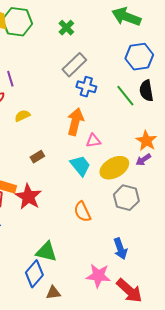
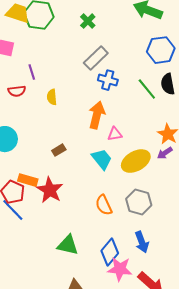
yellow semicircle: (22, 116) -> (52, 97), moved, turned -70
gray hexagon: (126, 198) -> (139, 202), moved
blue diamond: (34, 274) -> (110, 252), moved

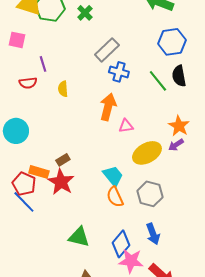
green cross: (88, 21) -> (85, 13), moved
brown rectangle: (59, 150) -> (63, 160), moved
cyan trapezoid: (102, 159) -> (113, 176), moved

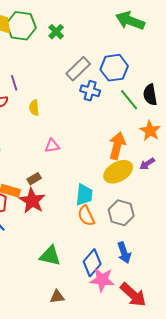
blue hexagon: (172, 42) -> (114, 68), moved
orange arrow: (108, 107) -> (117, 146), moved
pink triangle: (126, 126) -> (52, 146), moved
orange star: (179, 126) -> (150, 131), moved
cyan trapezoid: (113, 176) -> (84, 195), turned 45

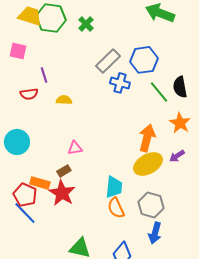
yellow semicircle: (34, 108) -> (64, 100), turned 98
pink triangle: (52, 146) -> (75, 148), moved
blue arrow: (124, 253) -> (155, 233), moved, turned 35

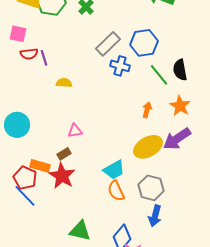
red semicircle: (29, 94) -> (29, 54), moved
orange arrow: (147, 138) -> (147, 110), moved, size x0.6
purple arrow: (177, 156) -> (177, 139), size x1.8
cyan trapezoid: (114, 187) -> (114, 170), turned 55

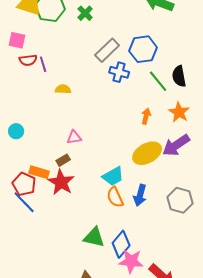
cyan circle: (17, 125) -> (16, 131), size x0.6
gray hexagon: (151, 188) -> (180, 200), moved
blue arrow: (155, 216) -> (140, 195), moved
green triangle: (80, 231) -> (94, 237), moved

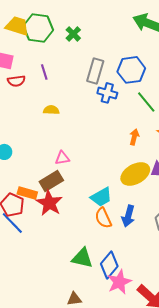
gray rectangle: (107, 50) -> (95, 71), turned -30
purple line: (43, 64) -> (44, 72), moved
brown rectangle: (63, 160) -> (51, 181), size x1.6
pink star: (131, 261) -> (119, 282), turned -30

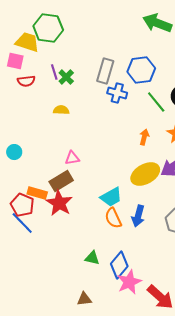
yellow trapezoid: (17, 26) -> (27, 42), moved
green cross: (73, 34) -> (66, 77), moved
green triangle: (82, 258) -> (92, 258), size x0.7

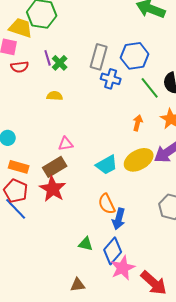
orange rectangle: (37, 193) -> (19, 167), moved
cyan trapezoid: (111, 197) -> (107, 165), moved
blue arrow: (138, 216) -> (119, 219), moved

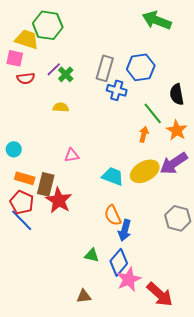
purple line: (48, 58) -> (54, 69), turned 63
green line: (150, 88) -> (153, 113), moved
cyan trapezoid: (107, 165) -> (113, 176), turned -130
brown rectangle: (55, 167) -> (46, 184), moved, turned -45

